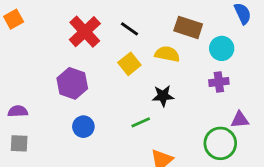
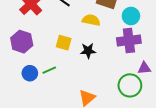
yellow square: (129, 64) -> (64, 43), moved, turned -35
purple cross: (219, 82) -> (129, 41), size x1.6
green line: (141, 122) -> (49, 70), moved

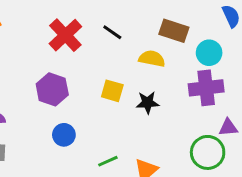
green line: (49, 70) -> (108, 161), moved

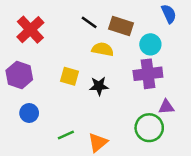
black line: (112, 32) -> (89, 22), moved

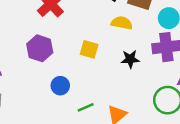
black star: (99, 86) -> (130, 59), moved
blue circle: (29, 113) -> (60, 86), moved

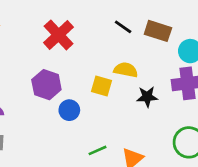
yellow semicircle: (122, 23) -> (126, 70), moved
blue circle: (60, 86) -> (69, 110), moved

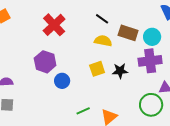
brown rectangle: (158, 31) -> (128, 33), moved
yellow semicircle: (126, 70) -> (103, 41), moved
yellow square: (102, 86) -> (97, 69), moved, turned -35

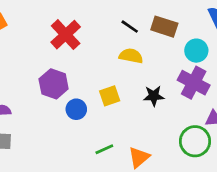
brown rectangle: (128, 33) -> (164, 27), moved
purple cross: (150, 61) -> (194, 83), turned 35
yellow square: (97, 69) -> (110, 96), moved

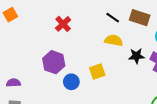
red cross: (66, 35) -> (63, 24), size x0.7
black star: (154, 96) -> (136, 56), moved

